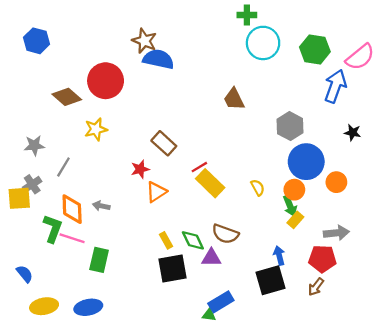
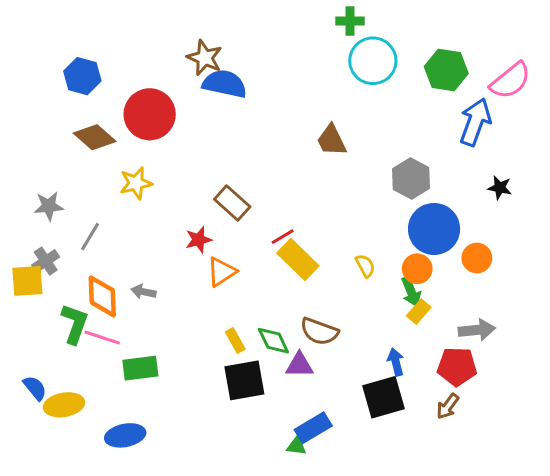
blue hexagon: (36, 41) -> (82, 76), moved
green rectangle: (99, 260) -> (140, 368), turned 70
yellow ellipse: (44, 306) -> (64, 405), moved

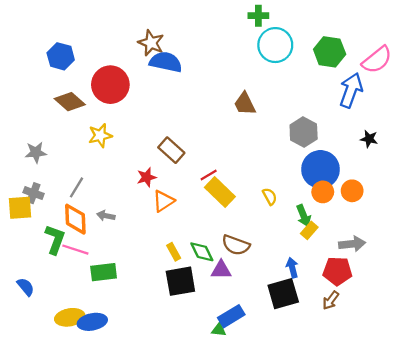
gray line: (90, 237) -> (76, 187), moved
gray cross: (46, 261) -> (34, 193), turned -36
orange circle: (417, 269) -> (323, 192), moved
yellow ellipse: (64, 405) -> (70, 317), moved

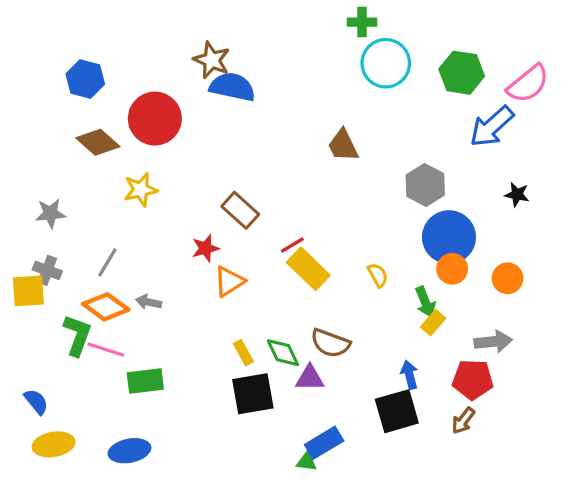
blue arrow: (351, 90) -> (492, 126), turned -152
orange circle: (352, 191) -> (508, 278), moved
orange diamond: (75, 219) -> (106, 307), turned -52
yellow ellipse: (70, 317) -> (54, 444), moved

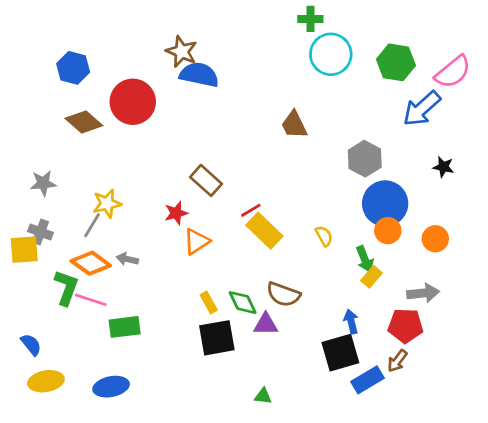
yellow star: (141, 190) -> (107, 203), moved
blue rectangle: (324, 443) -> (367, 380), moved

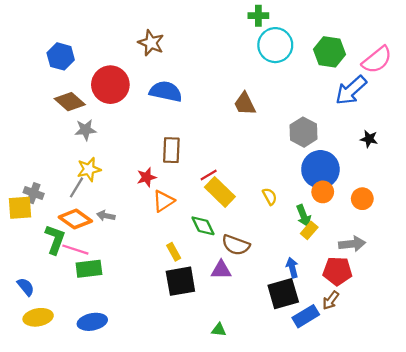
blue semicircle: (199, 75) -> (166, 91), moved
brown rectangle: (206, 180) -> (171, 150), turned 50
gray star: (43, 183) -> (86, 130), moved
green diamond: (243, 303) -> (203, 226), moved
green rectangle: (125, 327) -> (89, 269), moved

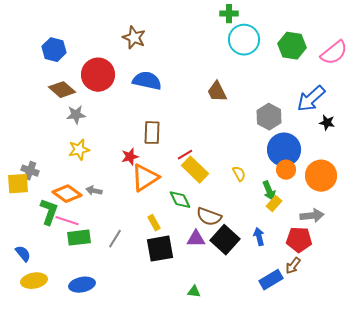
blue arrow: (351, 90) -> (311, 99), moved
gray line: (76, 187) -> (115, 239), moved
orange circle: (362, 199) -> (321, 176), size x1.6
orange triangle: (163, 201) -> (145, 178), size x1.4
black square: (283, 294) -> (225, 240), moved, turned -32

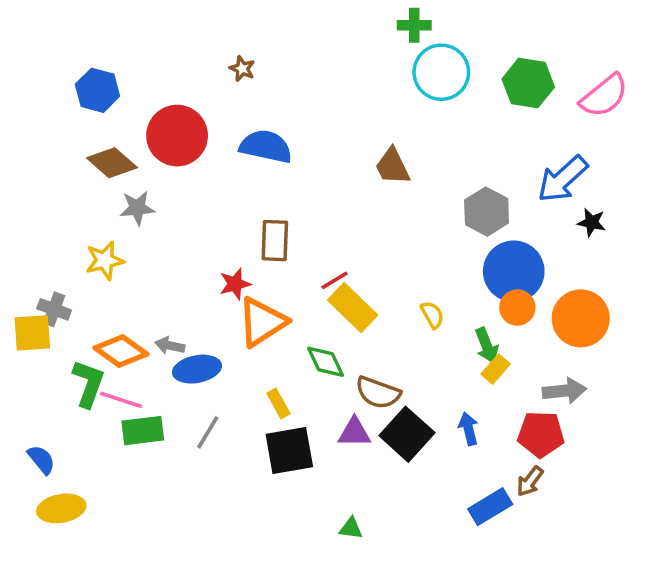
brown star: (134, 38) -> (242, 69), size x0.6
yellow star: (79, 150) -> (105, 260), moved
blue ellipse: (82, 285) -> (197, 369), moved

